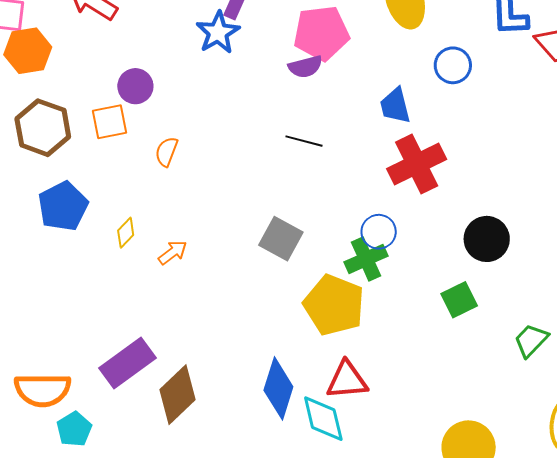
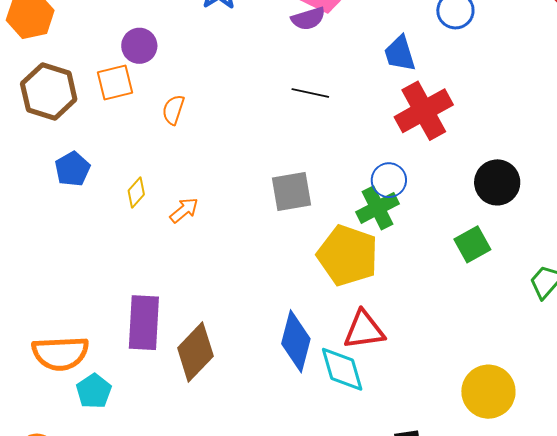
blue pentagon: (63, 206) -> (72, 169), size x0.7
gray square: (281, 239) -> (292, 191), turned -36
purple rectangle: (127, 363) -> (144, 323), turned -48

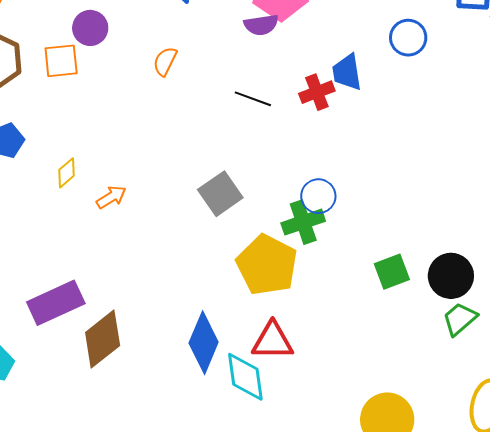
orange semicircle: (173, 110) -> (165, 61), moved
red cross: (424, 111) -> (317, 92), moved, size x0.6
black circle: (497, 182) -> (451, 276), moved
gray square: (292, 191) -> (220, 194), turned -33
purple rectangle: (144, 323) -> (56, 303), turned 54

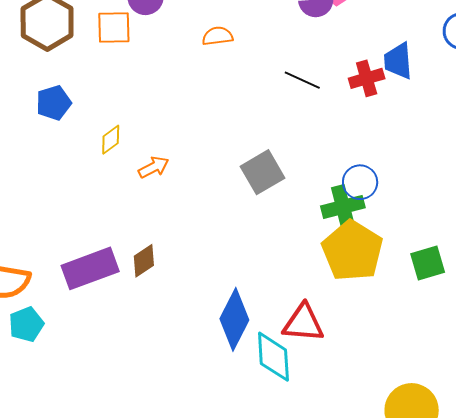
orange semicircle: (165, 61) -> (218, 36), turned 52
yellow pentagon: (267, 265) -> (352, 251), moved
brown diamond: (103, 339) -> (144, 261), moved, size x0.6

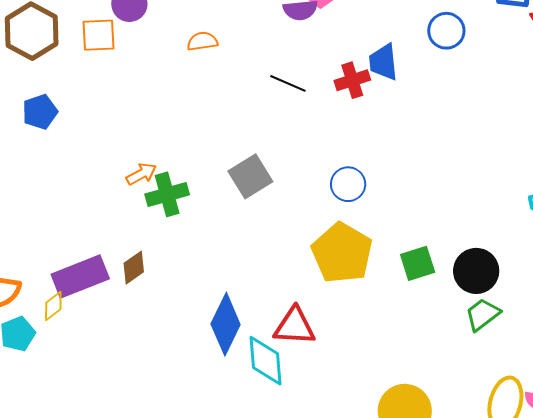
yellow diamond: (111, 140) -> (53, 306), moved
green cross: (343, 207) -> (167, 194), moved

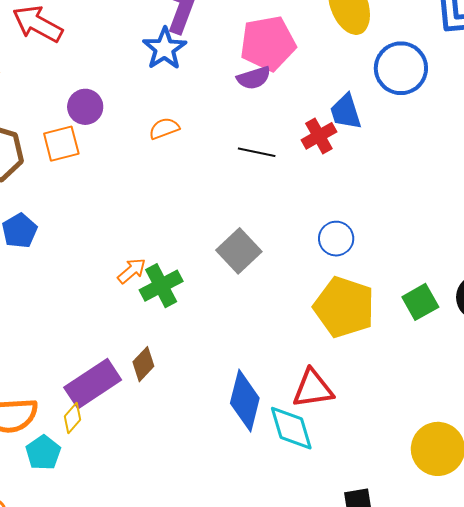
blue circle: (446, 31) -> (401, 68), size x1.4

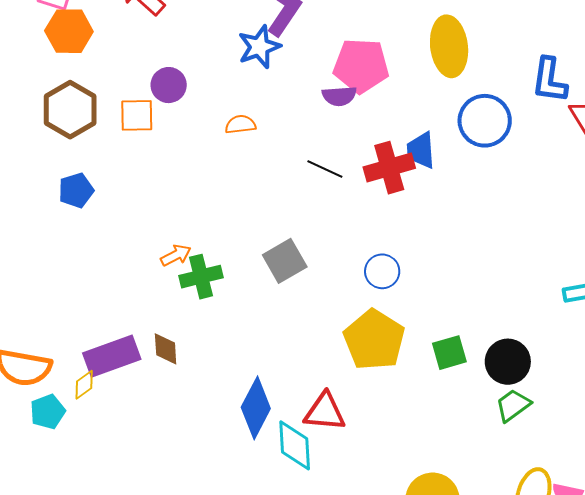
red cross: (319, 136) -> (389, 168), size x1.4
brown diamond: (143, 364) -> (166, 349), turned -60

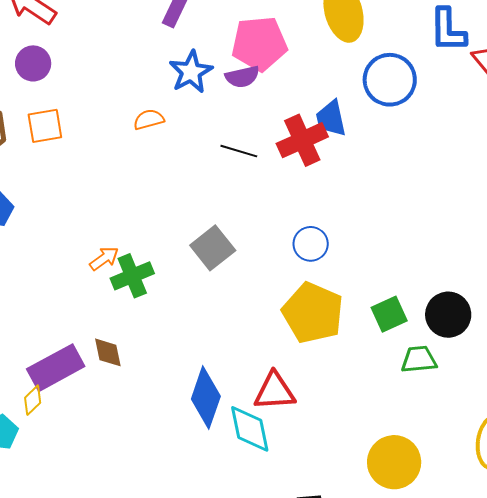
blue star: (259, 47) -> (191, 72), moved
purple circle: (169, 85) -> (33, 63), moved
green trapezoid: (513, 405) -> (419, 359), moved, turned 39

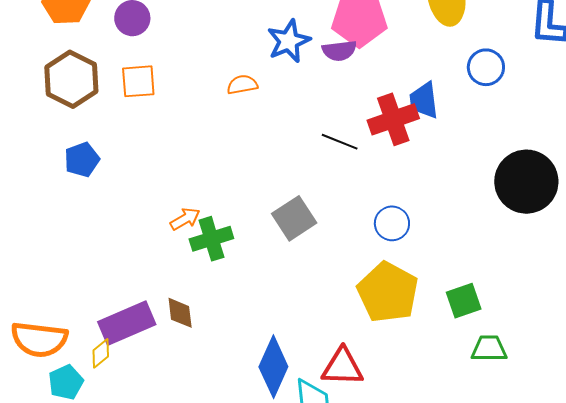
blue circle: (390, 80) -> (486, 67), size x0.7
black line: (239, 151) -> (340, 142), moved
black circle: (448, 315) -> (526, 182), moved, size x1.4

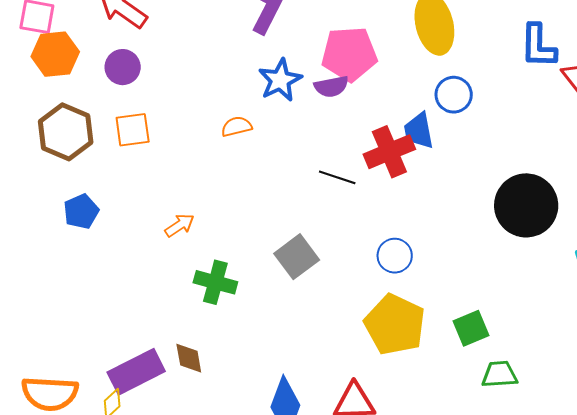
blue circle: (486, 67) -> (454, 95), moved
orange arrow: (185, 219) -> (180, 225), moved
green cross: (211, 239) -> (215, 282), turned 36

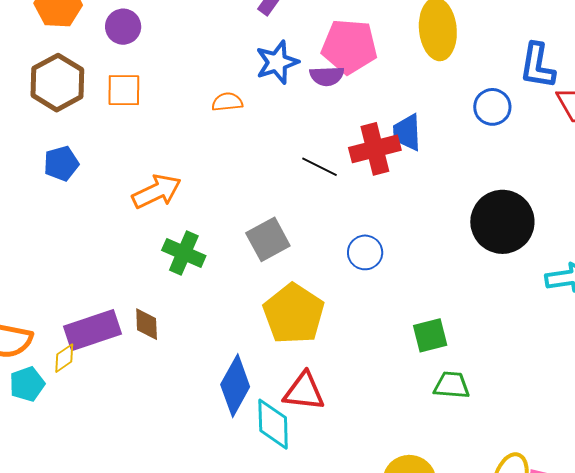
blue circle: (454, 95) -> (492, 107), moved
orange arrow: (180, 225) -> (157, 191), size x1.6
yellow pentagon: (395, 325) -> (294, 314), moved

